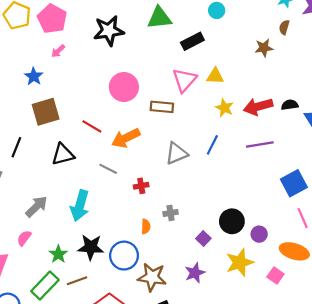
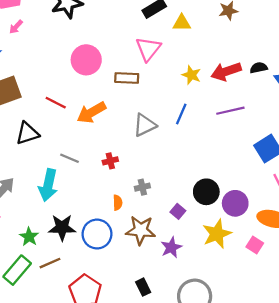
yellow triangle: (215, 76) -> (182, 23), moved
gray line: (108, 169) -> (69, 158), moved
purple circle: (259, 234) -> (235, 203), size x1.5
brown star: (152, 277) -> (141, 230), moved

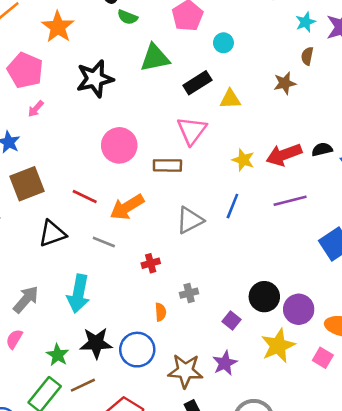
gray line: (69, 158) -> (104, 242), moved
brown star: (141, 230) -> (185, 371), moved

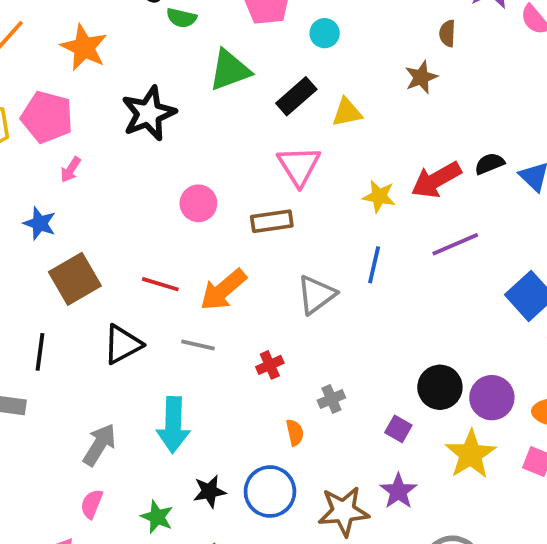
pink circle: (119, 145) -> (198, 203), size x0.7
black star: (96, 343) -> (209, 491), size x0.7

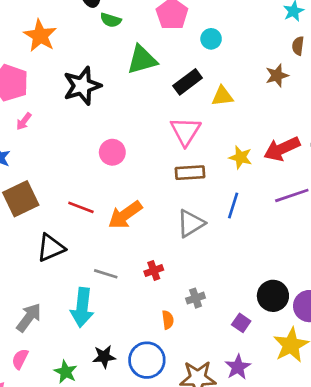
brown rectangle: (272, 221) -> (190, 173), moved
gray line: (198, 345) -> (106, 274), moved

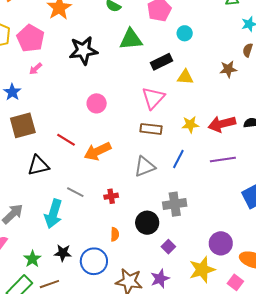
yellow star: (241, 157) -> (190, 125), turned -30
black circle: (273, 296) -> (147, 223), moved
gray cross: (196, 298) -> (175, 204), moved, size x1.6

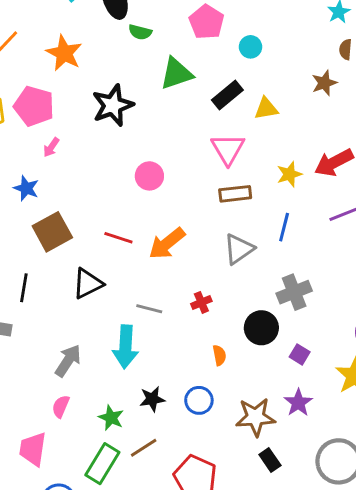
blue circle: (94, 261) -> (199, 400), size x0.7

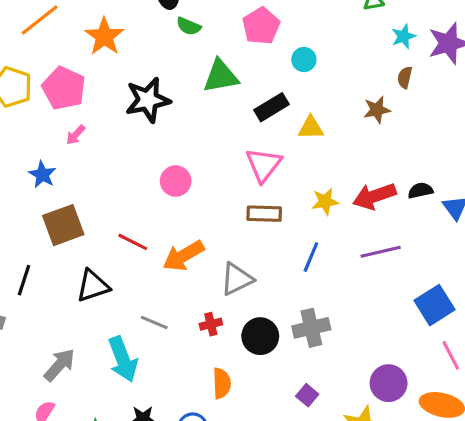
gray triangle: (239, 249) -> (237, 279), moved
black circle: (261, 328) -> (260, 336), moved
cyan arrow: (125, 347) -> (123, 359), turned -33
orange semicircle: (219, 355) -> (222, 383), size x1.4

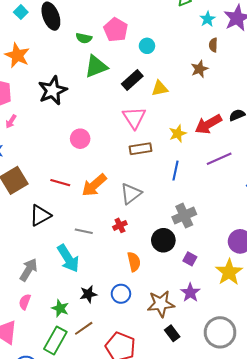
green semicircle: (189, 26) -> (84, 38), moved
black circle: (260, 336) -> (163, 240), moved

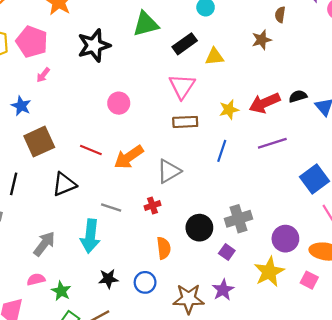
gray cross: (184, 216) -> (239, 219), moved
cyan arrow: (68, 258) -> (90, 236), turned 32
pink semicircle: (25, 302) -> (36, 279), turned 49
green star: (60, 308) -> (61, 291), moved

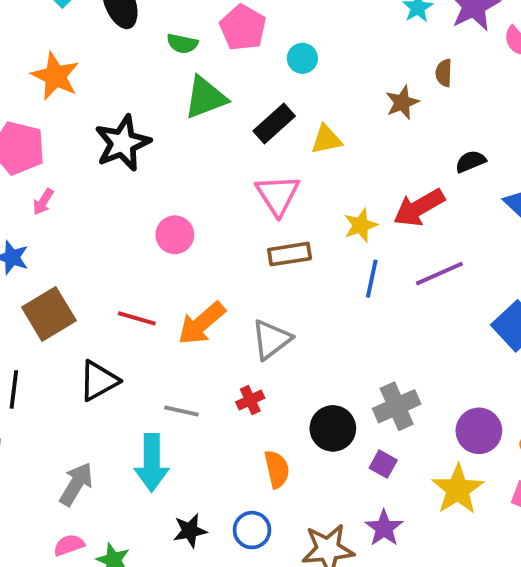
brown semicircle: (280, 15) -> (444, 73), moved
black semicircle: (298, 96) -> (470, 161), moved
blue line: (222, 151) -> (372, 279), moved

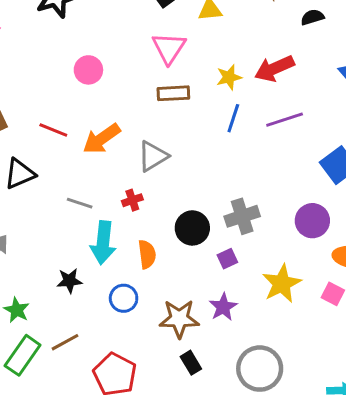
black semicircle: (470, 161) -> (312, 17), moved
purple circle: (479, 431) -> (312, 221), moved
cyan arrow: (152, 463) -> (103, 243), moved
purple square: (383, 464) -> (227, 259), turned 30
black star: (190, 531) -> (69, 281), moved

